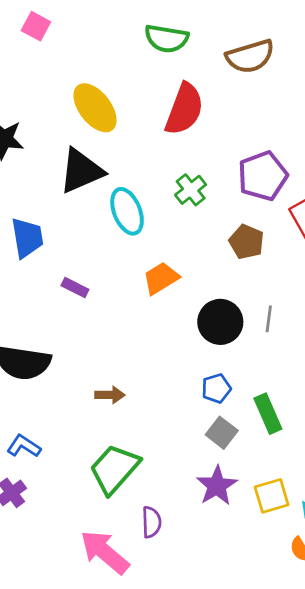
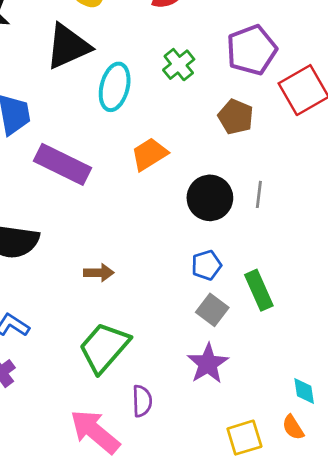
cyan ellipse: (127, 211) -> (115, 87), turned 36
purple rectangle: (75, 287) -> (63, 164), size x2.0
yellow square: (272, 496) -> (244, 438), moved

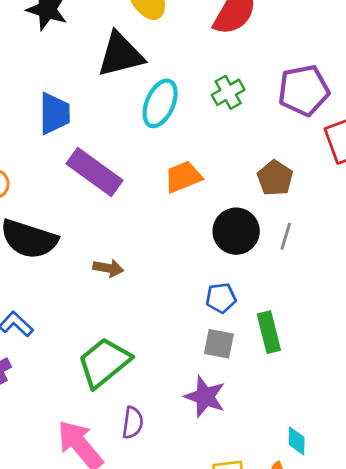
brown pentagon: (236, 117) -> (275, 178), moved
brown arrow: (99, 273) -> (108, 268), moved
gray square: (212, 310) -> (219, 344), turned -36
purple star: (208, 364) -> (205, 397), turned -30

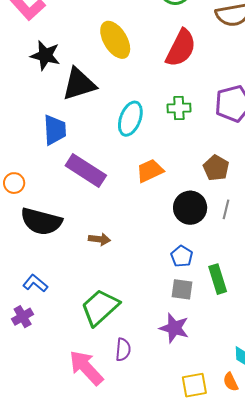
black triangle: (120, 55) -> (79, 84), moved
green cross: (228, 92) -> (179, 108), turned 30
blue pentagon: (221, 298) -> (182, 256), turned -30

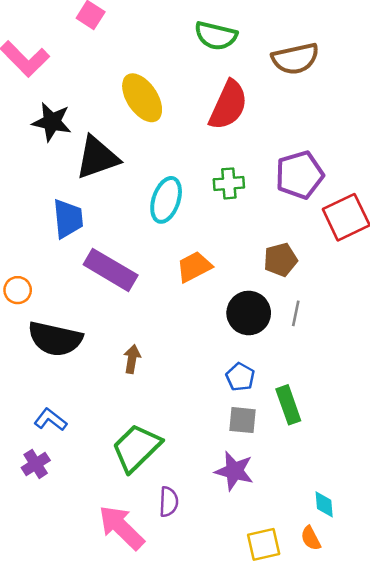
brown pentagon: (216, 168) -> (280, 260), turned 30
brown arrow: (99, 239) -> (132, 359), turned -85

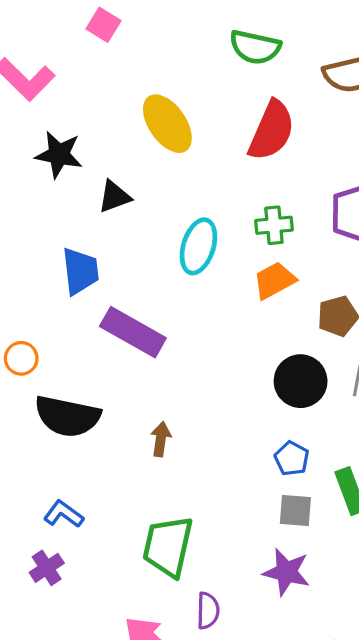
black triangle: (97, 158) -> (114, 197), size x0.6
orange trapezoid: (194, 267) -> (274, 280), moved
green trapezoid: (136, 448) -> (168, 546), turned -32

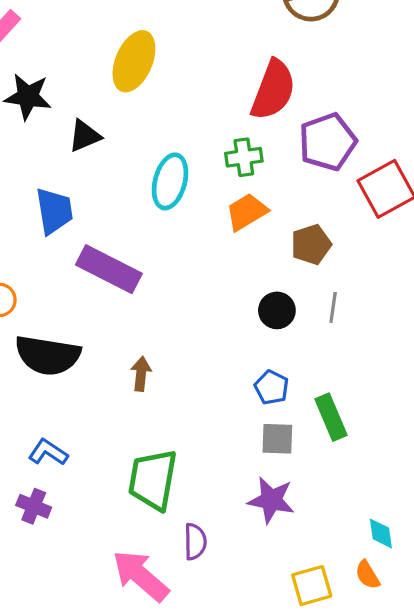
yellow ellipse: (167, 124) -> (134, 61), turned 60
red semicircle: (272, 131) -> (273, 90), moved
black circle: (301, 381) -> (277, 310), size x0.7
purple cross: (47, 568) -> (34, 506), turned -32

